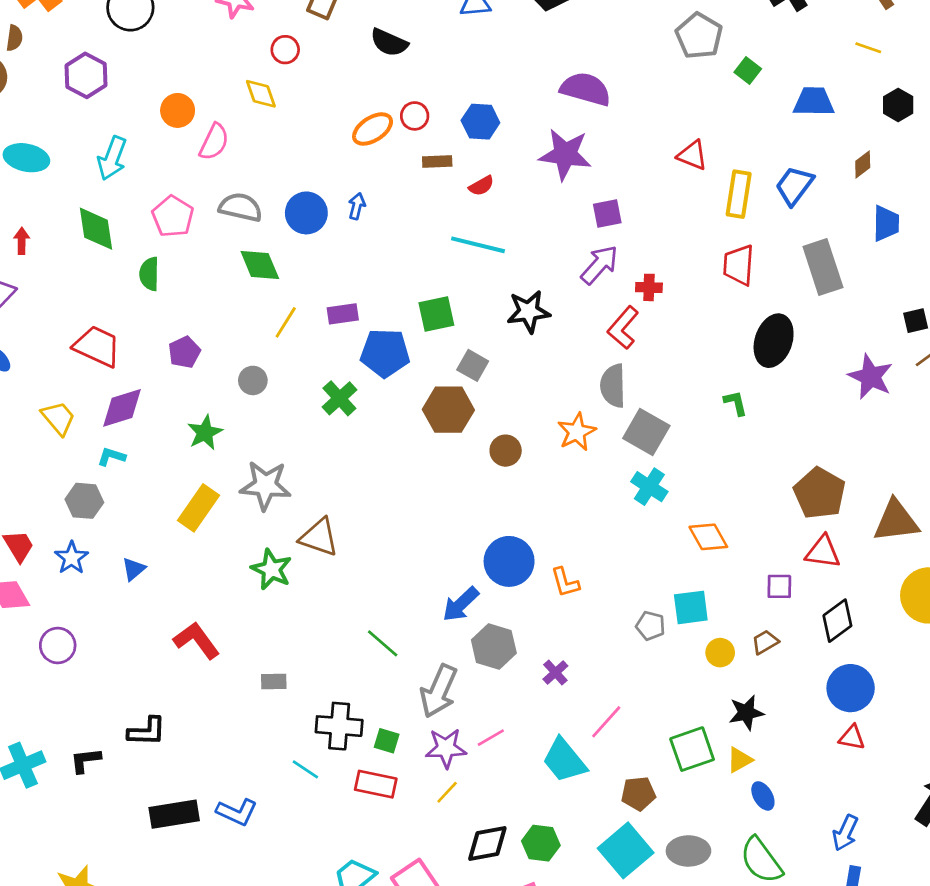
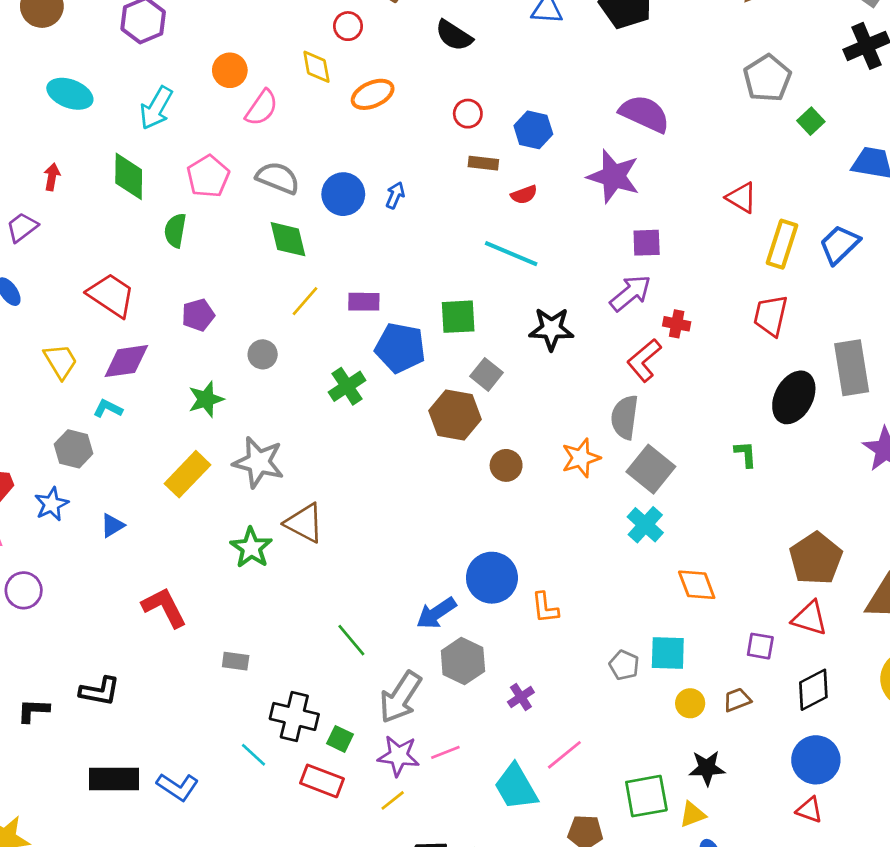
orange ellipse: (373, 129) -> (373, 94), moved
gray rectangle: (823, 267) -> (852, 368), moved

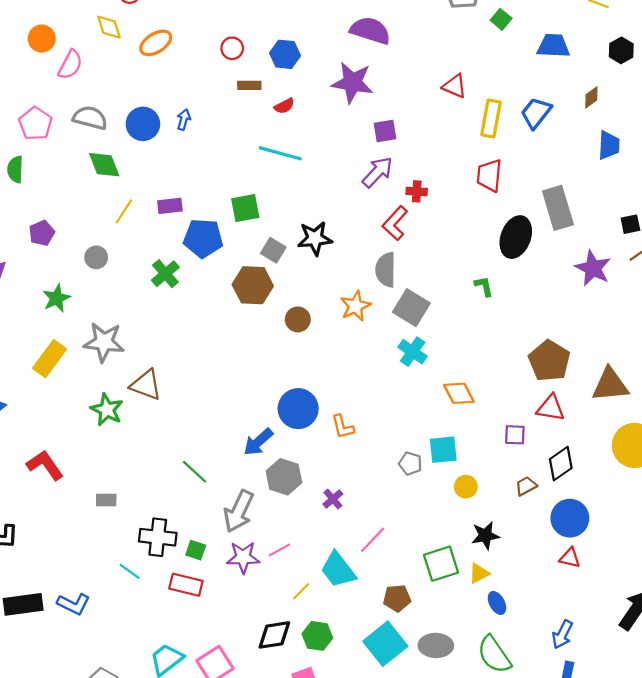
black star: (551, 329) -> (315, 238), moved
brown trapezoid: (737, 700) -> (526, 486), moved
yellow line: (393, 800) -> (301, 591), moved

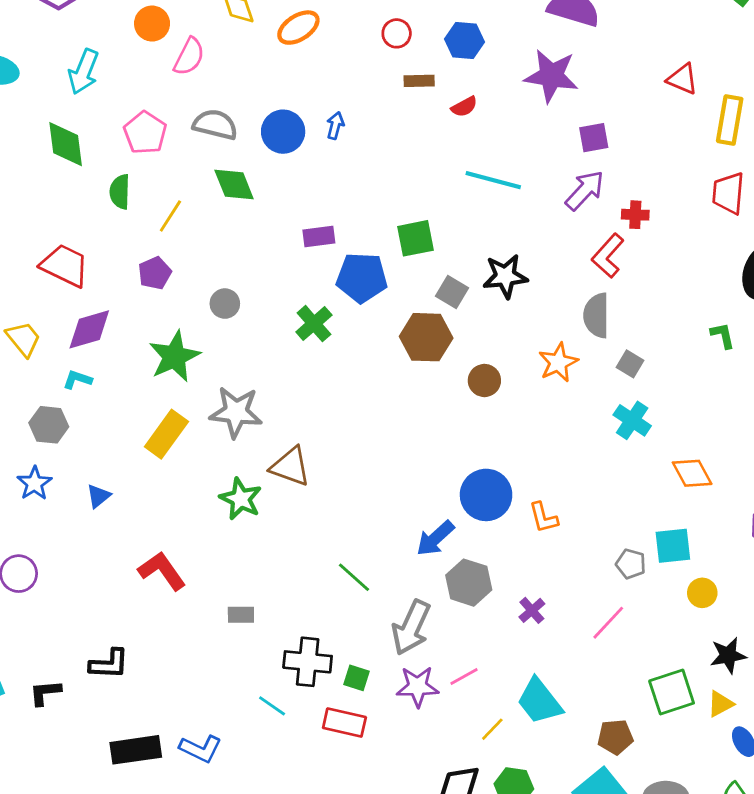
cyan line: (280, 153) -> (493, 180), moved
yellow line: (124, 211) -> (170, 216), moved
green star: (56, 298) -> (174, 357), size x1.4
gray square: (411, 308) -> (630, 364), size x0.6
pink line: (373, 540) -> (608, 623), moved

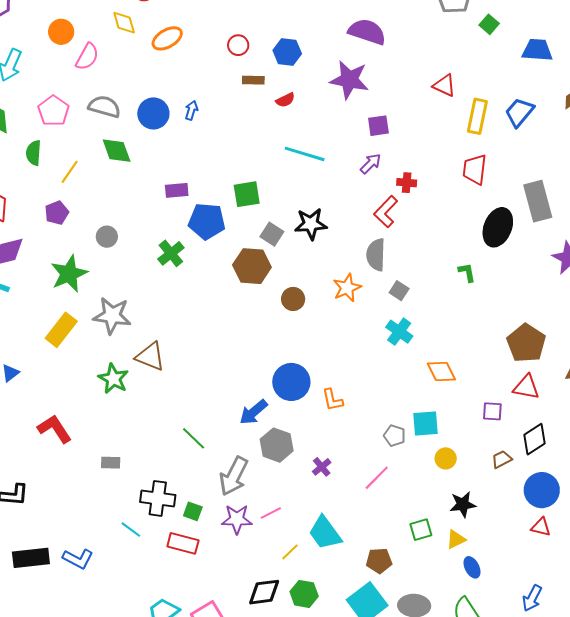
purple arrow: (585, 190) -> (371, 164), size x0.7
green square: (672, 692) -> (421, 530), size x0.7

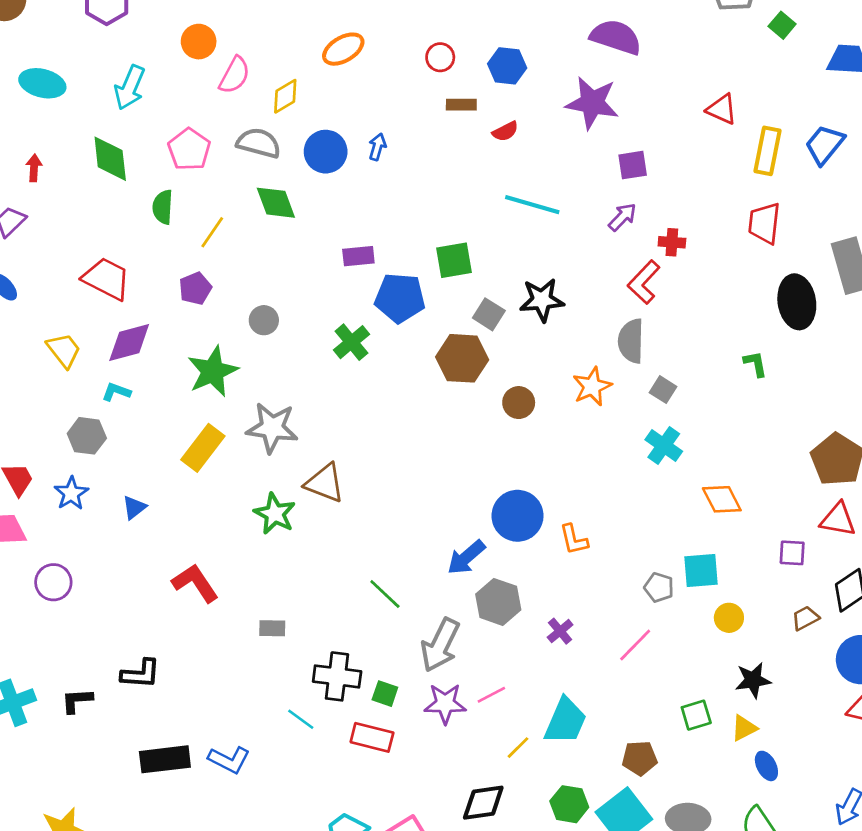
yellow diamond: (124, 23) -> (285, 96), moved, turned 76
black ellipse: (498, 227) -> (797, 302), turned -30
cyan trapezoid: (325, 533) -> (565, 721), turned -120
green hexagon: (304, 594) -> (569, 804), moved

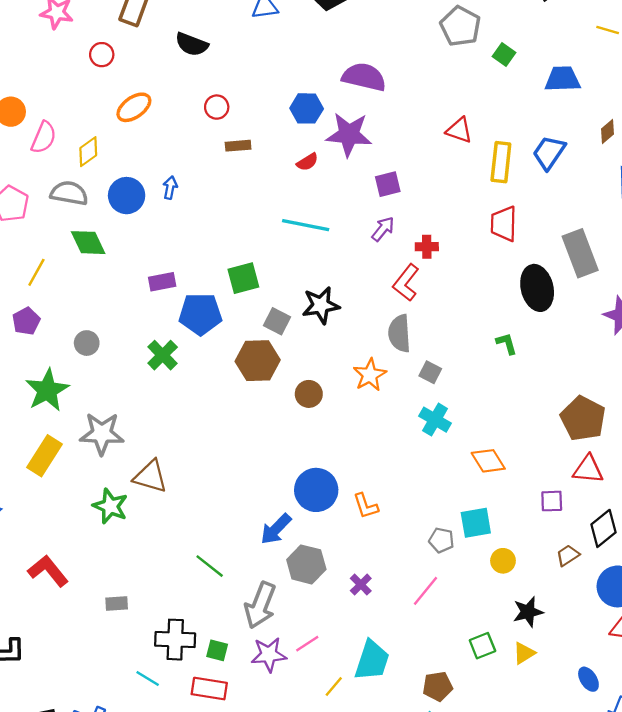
blue hexagon: (507, 66) -> (307, 108), moved
red semicircle: (505, 131) -> (307, 162), moved
blue ellipse: (766, 766) -> (588, 679), moved

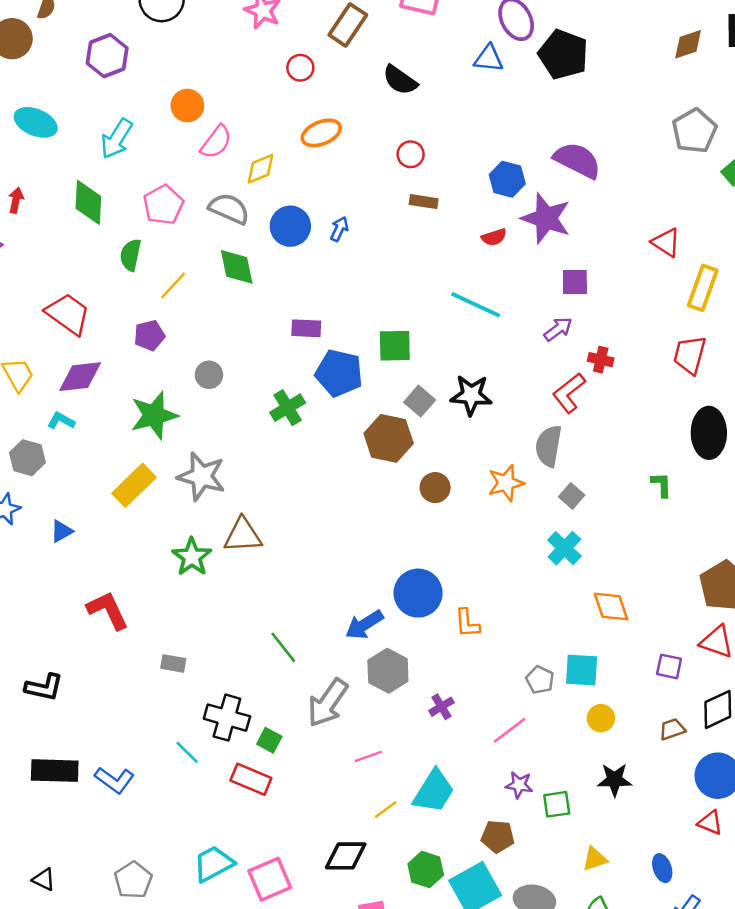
brown triangle: (150, 476) -> (243, 535), turned -33
yellow triangle: (524, 653) -> (595, 859), moved
purple star: (269, 655) -> (519, 785), moved, size x0.7

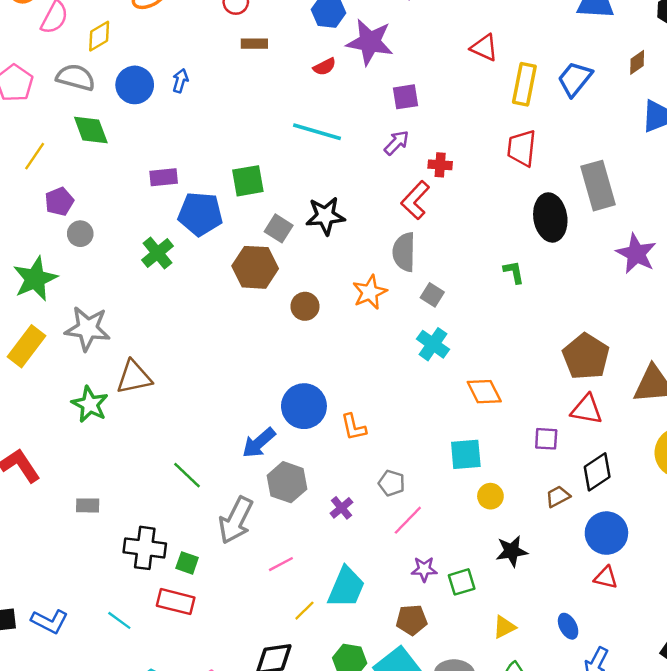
purple pentagon: (149, 335) -> (59, 201), moved
gray pentagon: (540, 680) -> (392, 483), moved
cyan line: (187, 752) -> (119, 620), moved

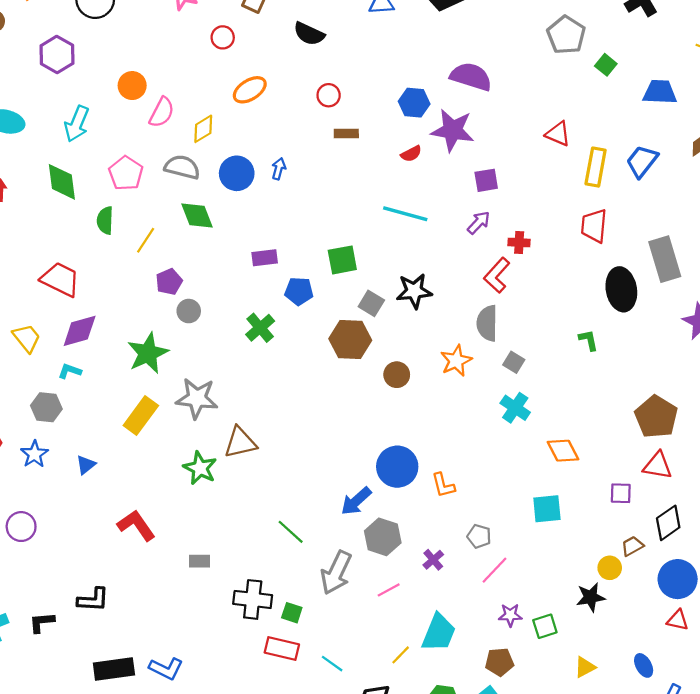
blue pentagon: (200, 214) -> (299, 291), size x0.7
yellow circle: (490, 496) -> (610, 568), moved
pink line: (281, 564) -> (389, 590), moved
cyan line: (119, 620) -> (332, 664), moved

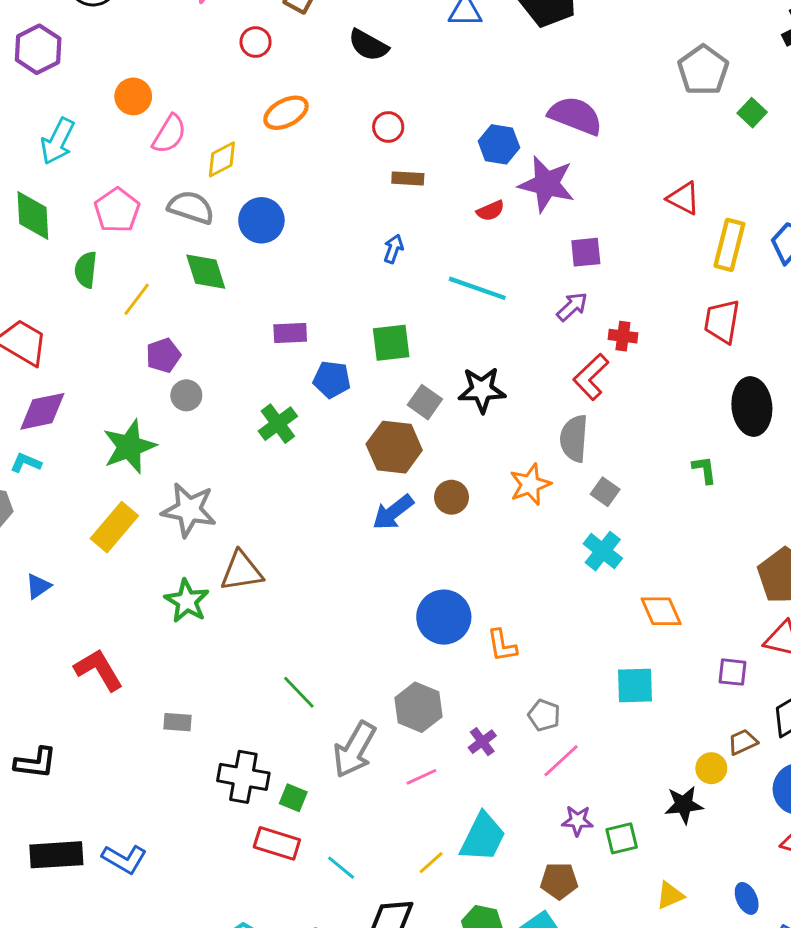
blue arrow: (279, 169) -> (393, 249), moved
blue arrow: (356, 501) -> (393, 512), moved

